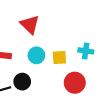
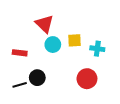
cyan circle: (36, 55) -> (53, 45), moved
yellow square: (59, 58) -> (75, 40), moved

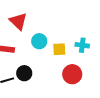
red triangle: (45, 24) -> (18, 21), moved
yellow square: (75, 40) -> (59, 49), moved

